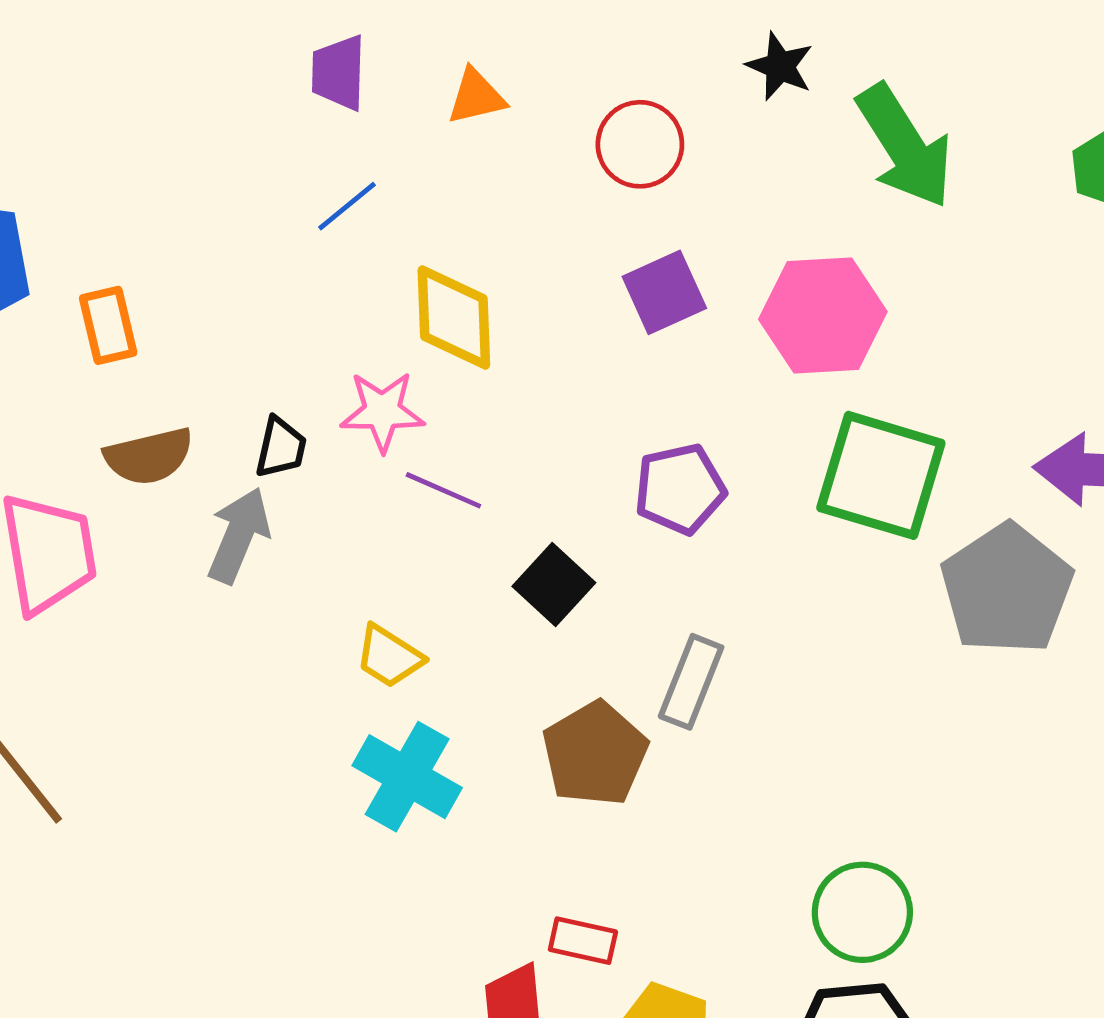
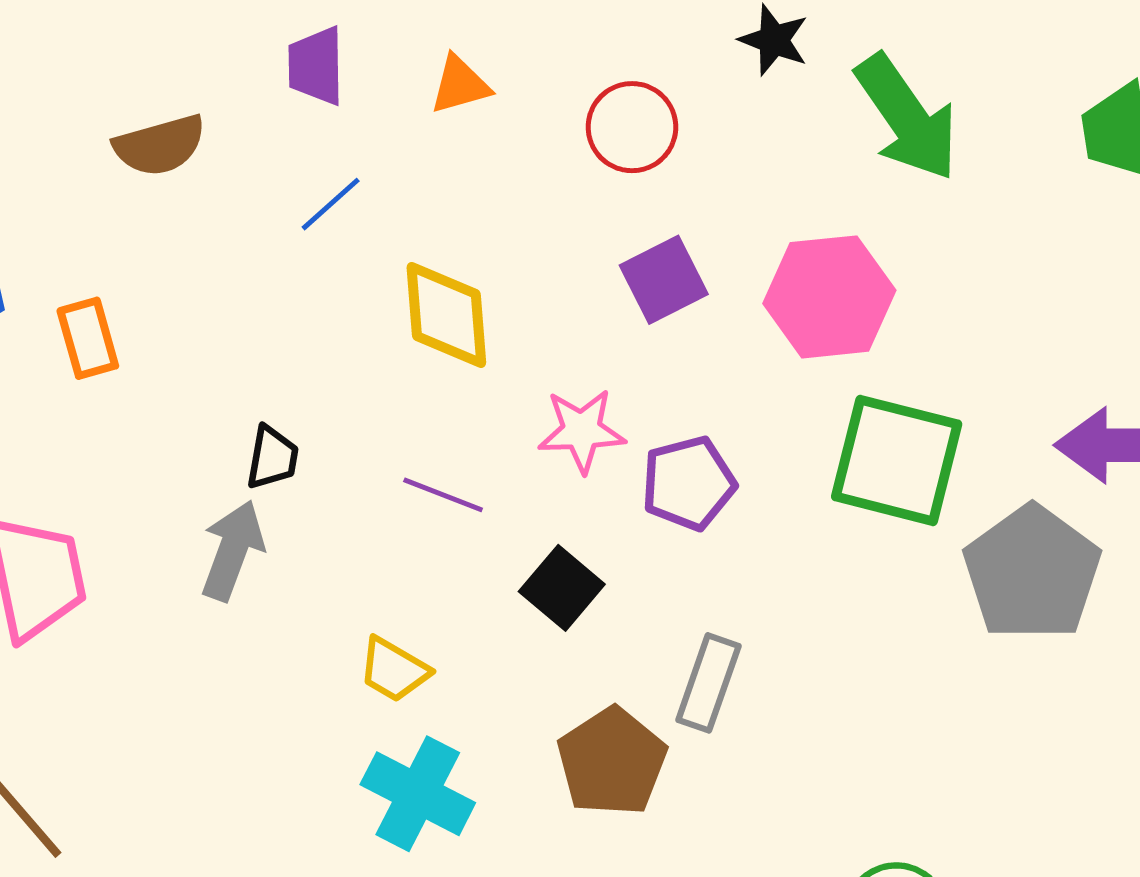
pink star: (382, 411) -> (582, 431), moved
brown semicircle: (149, 456) -> (160, 145), moved

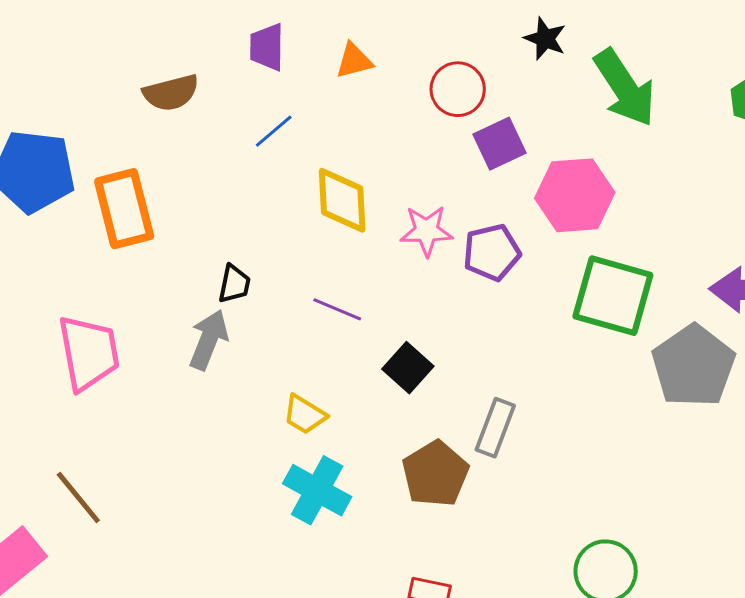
purple square: (664, 280) -> (500, 144), moved
orange rectangle: (88, 338) -> (124, 209), size x1.6
pink star: (582, 431) -> (426, 231), moved
purple pentagon: (688, 483) -> (492, 252), moved

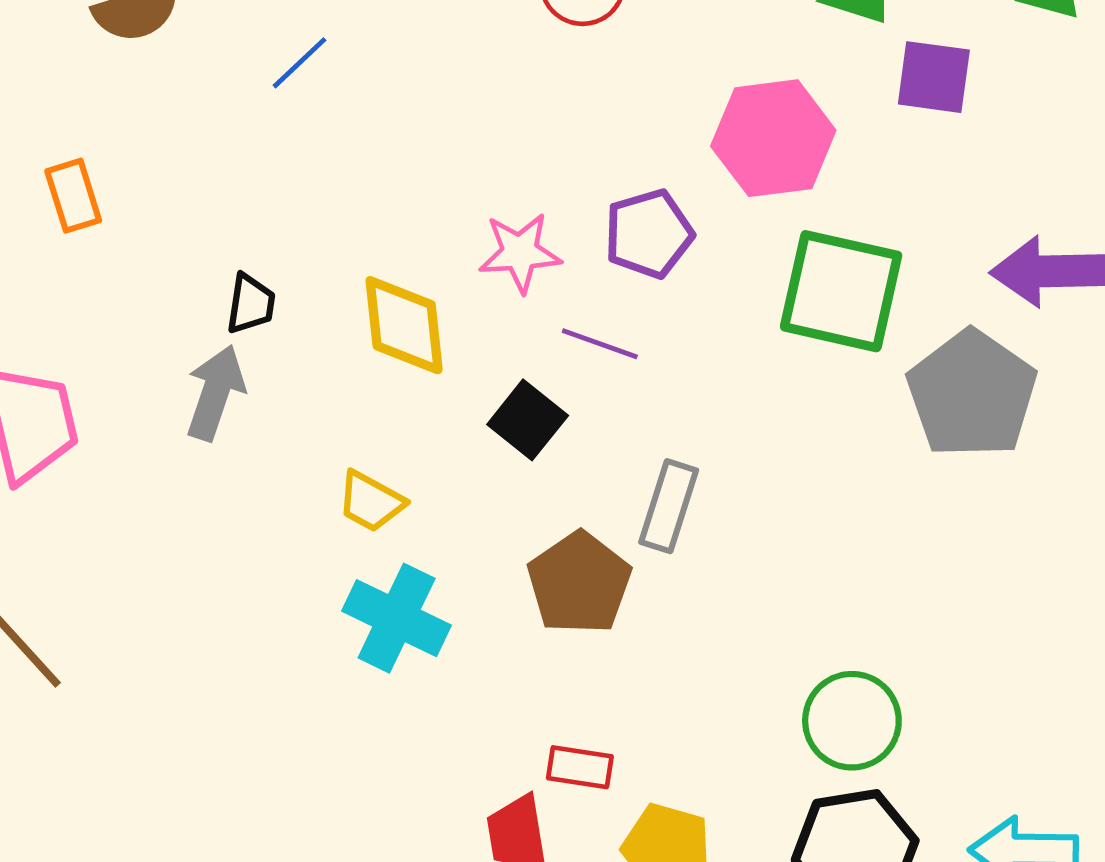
purple square: (500, 144) -> (934, 77), moved, turned 36
yellow diamond: (342, 200) -> (404, 325), moved
orange rectangle: (124, 209) -> (73, 196), size x0.6
pink star: (426, 231) -> (520, 253), moved
purple line: (337, 309) -> (600, 344), moved

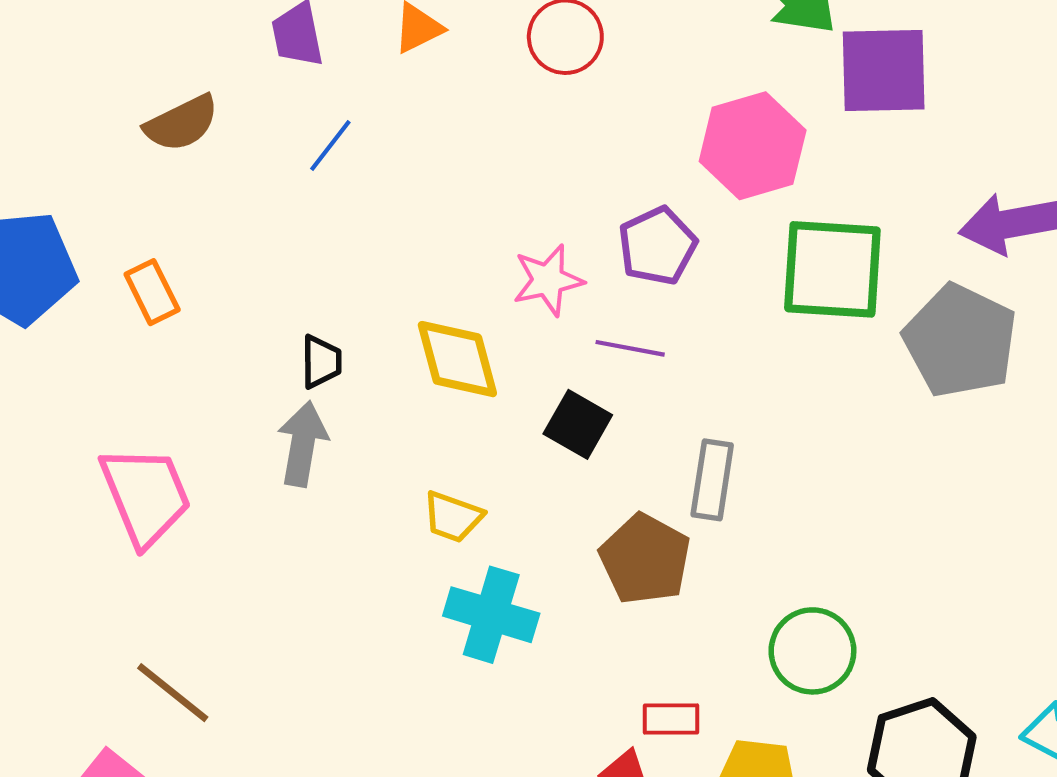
purple square: (934, 77) -> (884, 71), size x1.4
green circle: (852, 721) -> (812, 651), moved

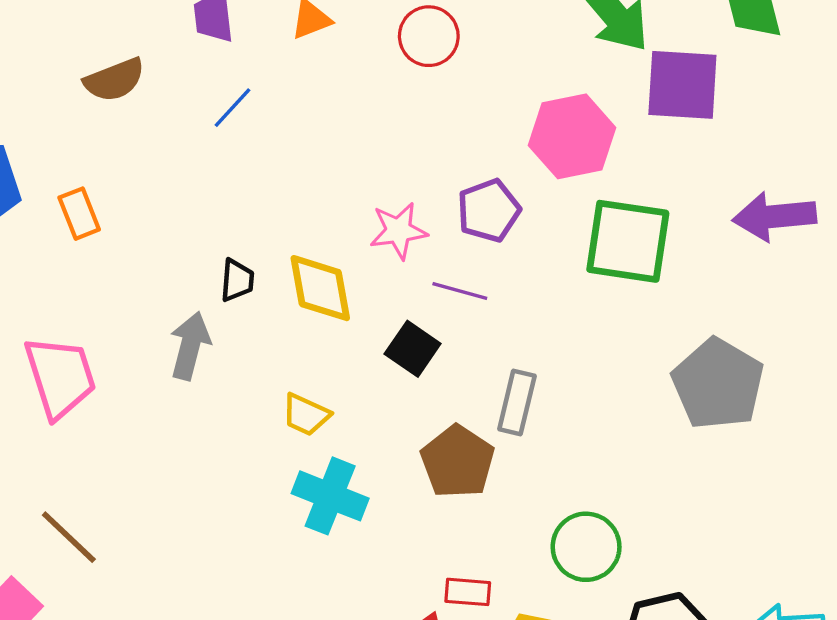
gray pentagon: (960, 341) -> (718, 384), moved
black trapezoid: (321, 362) -> (237, 280), moved

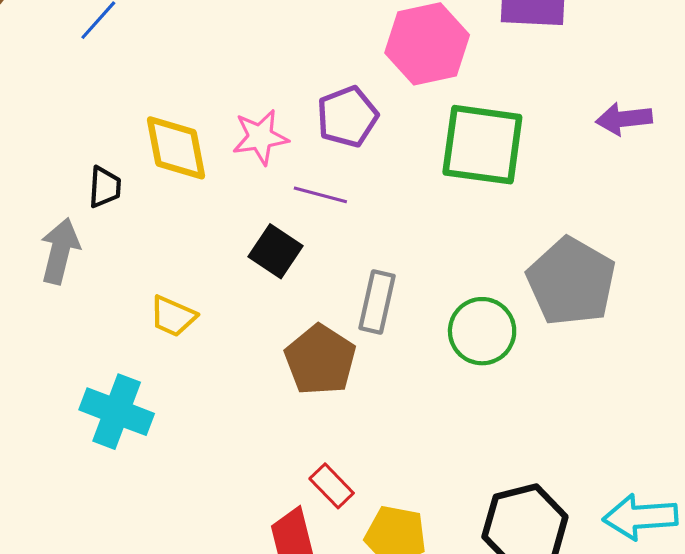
purple arrow: (774, 216) -> (624, 119), size x0.7
yellow diamond: (320, 288) -> (176, 148), moved
cyan cross: (330, 496) -> (117, 412), moved
green circle: (586, 547) -> (482, 331), moved
red rectangle: (468, 592) -> (332, 486), turned 42

